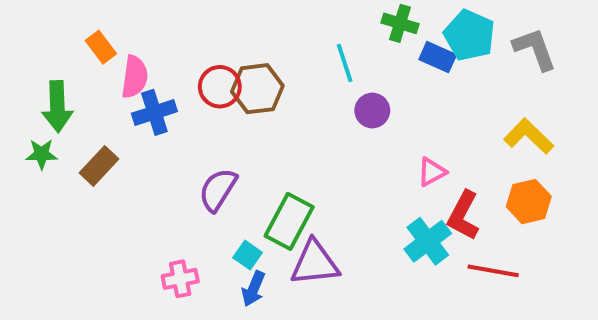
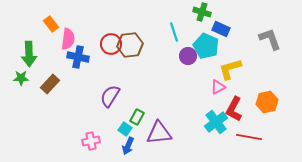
cyan pentagon: (469, 35) -> (206, 46), moved
gray L-shape: (535, 49) -> (270, 39), moved
blue cross: (154, 112) -> (78, 57), turned 30
yellow L-shape: (529, 136) -> (230, 69), moved, turned -60
green rectangle: (289, 221) -> (137, 117), moved, size x0.6

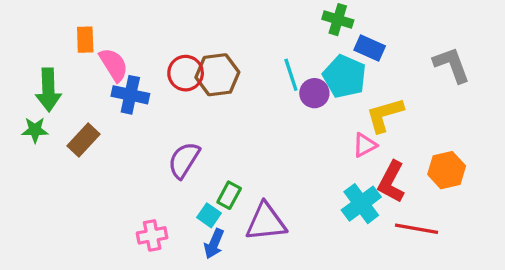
orange rectangle: (51, 24) -> (85, 40), turned 35
cyan line: (174, 32) -> (291, 75), moved
pink semicircle: (68, 39) -> (114, 65), turned -40

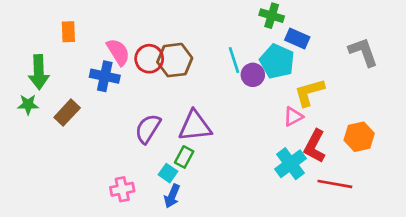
pink semicircle: (114, 65) -> (118, 52), moved
purple triangle: (266, 222) -> (195, 126), moved

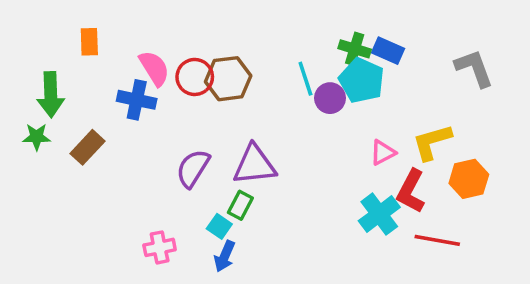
green cross: (272, 16) -> (355, 49), moved
yellow L-shape: (309, 92) -> (432, 142), moved

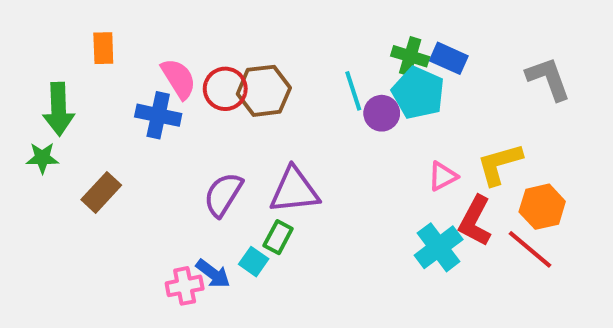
brown rectangle: (88, 147) -> (101, 192), moved
red line: (437, 240) -> (530, 249), moved, turned 30
blue arrow: (225, 256) -> (213, 274), moved, turned -76

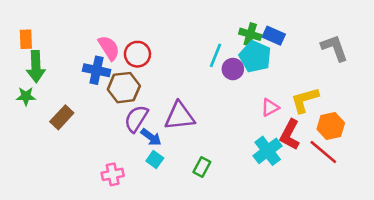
orange rectangle: (103, 48) -> (26, 39), moved
brown hexagon: (264, 91) -> (124, 88), moved
cyan line: (353, 91) -> (216, 55), turned 40
green rectangle: (278, 237) -> (202, 167), moved
blue arrow: (213, 274) -> (151, 137), moved

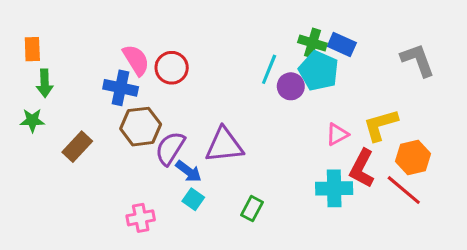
green arrow: (36, 67) -> (45, 83), size x0.7
brown hexagon: (124, 88) -> (141, 127), moved
cyan cross: (268, 151) -> (334, 188), turned 36

